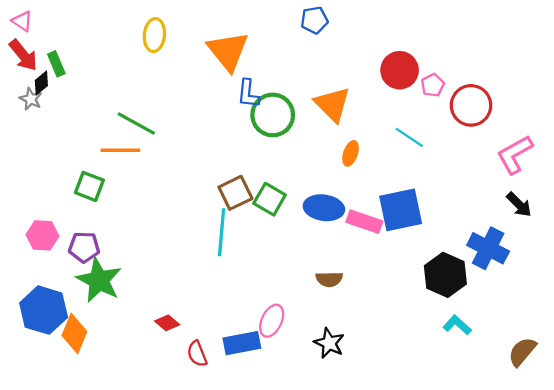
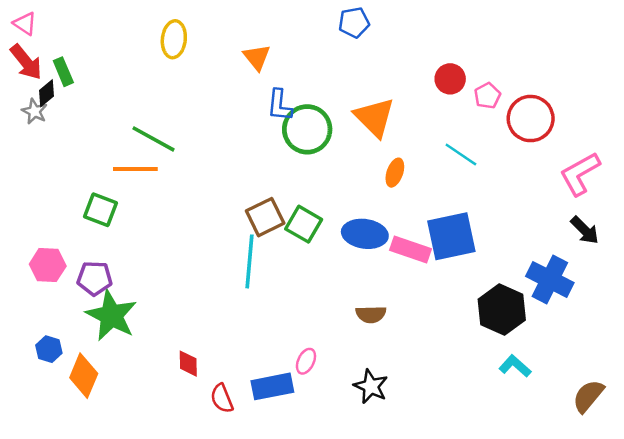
orange triangle: (228, 51) -> (257, 57), size x0.6
red circle: (400, 70) -> (450, 79), size x0.7
blue hexagon: (44, 310) -> (49, 349), size x0.5
pink ellipse: (272, 321) -> (306, 361), size x0.7
red diamond: (167, 323) -> (188, 364), turned 50

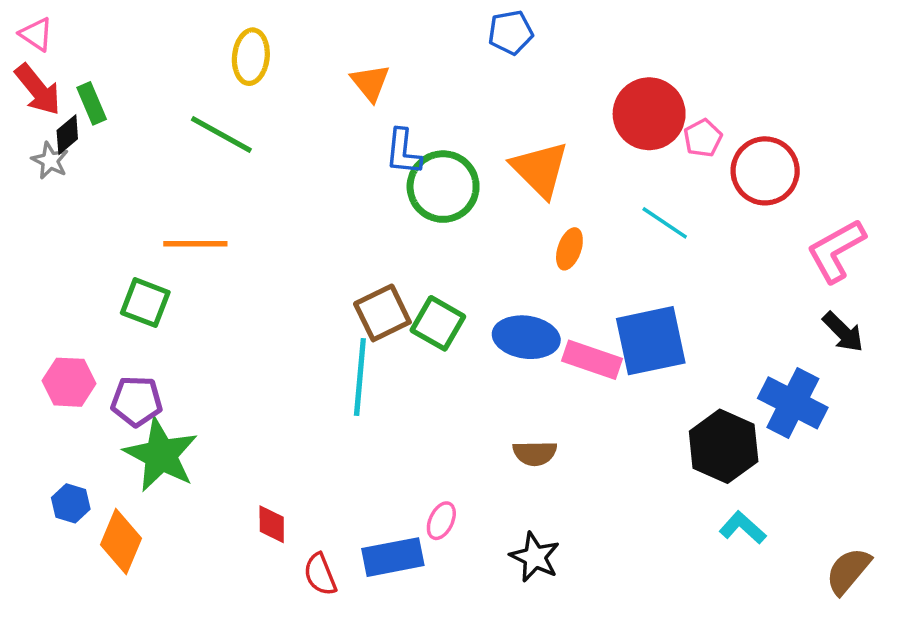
red circle: (450, 79) -> (649, 114), size x1.6
green line: (153, 139) -> (221, 135), moved

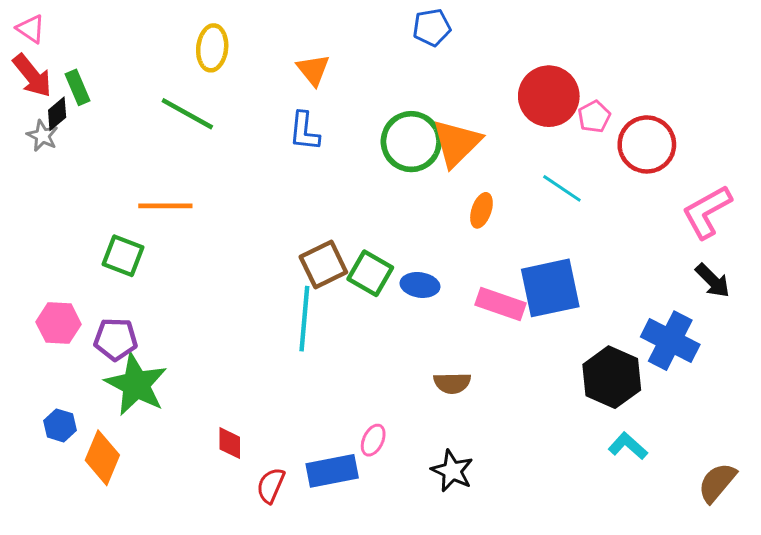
blue L-shape: (403, 152) -> (304, 131), moved
orange triangle: (540, 169) -> (457, 143), turned 30
green circle: (443, 187) -> (411, 142), moved
blue ellipse: (526, 337) -> (420, 285), moved, size x0.7
red semicircle: (320, 574) -> (271, 485), turned 45

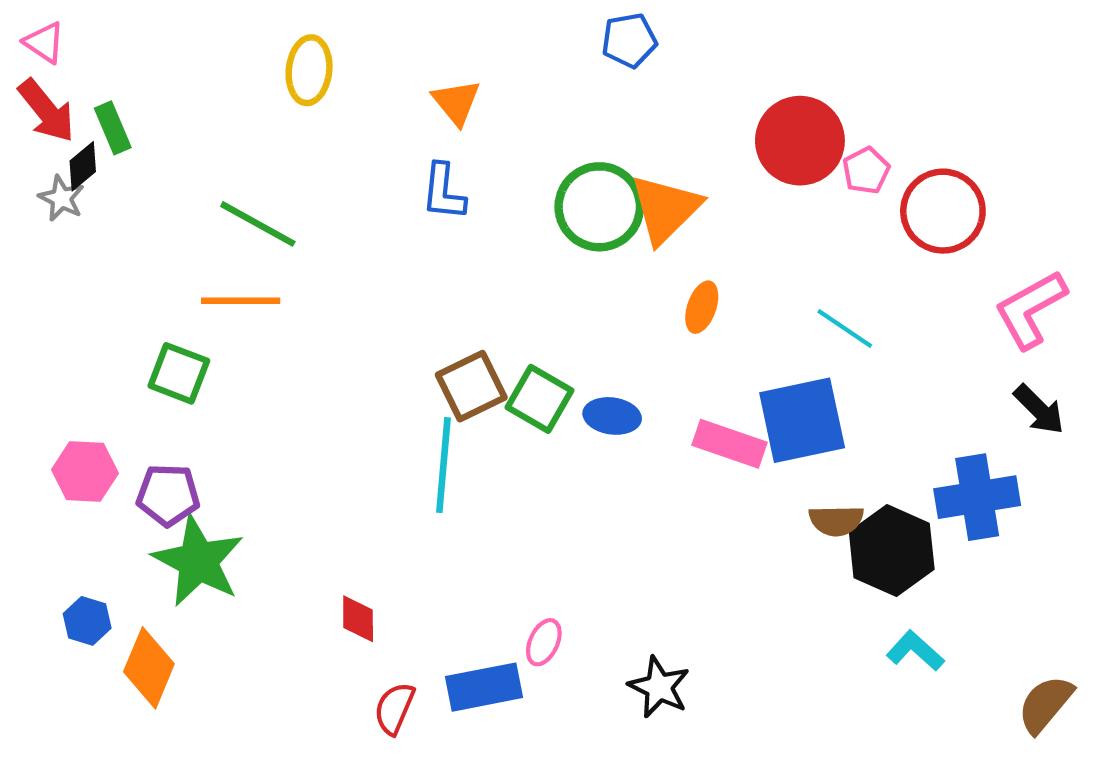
green line: (187, 114) -> (258, 224), moved
cyan line: (562, 188) -> (845, 328), moved
blue cross: (670, 341) -> (977, 497), turned -36
brown semicircle: (452, 383) -> (836, 521), moved
red diamond: (230, 443) -> (358, 619), moved

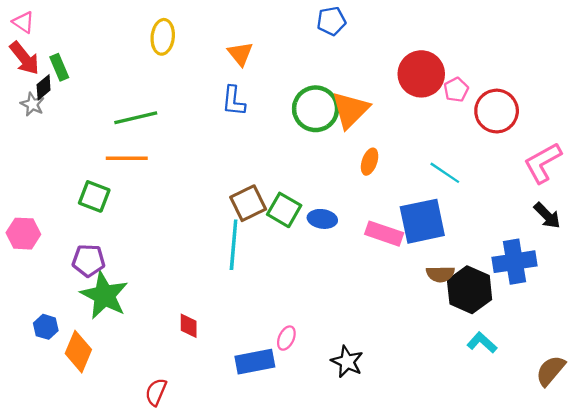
green line: (258, 224) -> (136, 118), turned -42
pink hexagon: (85, 471) -> (23, 234), moved
red semicircle: (394, 708) -> (156, 392), moved

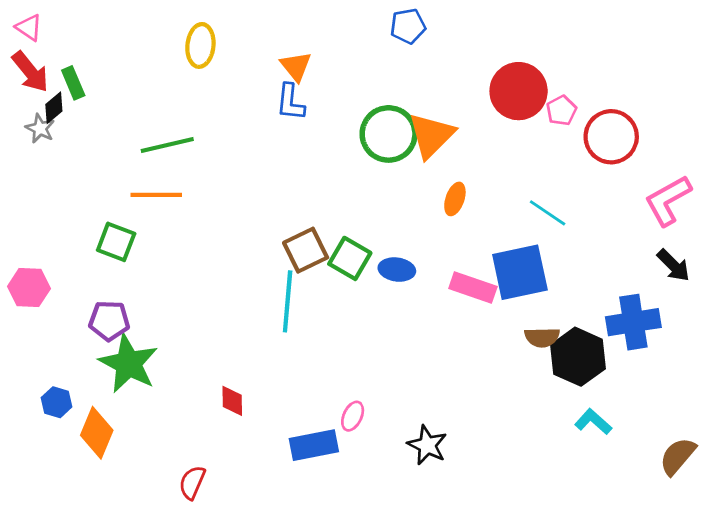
blue L-shape: (234, 101) -> (290, 102), moved

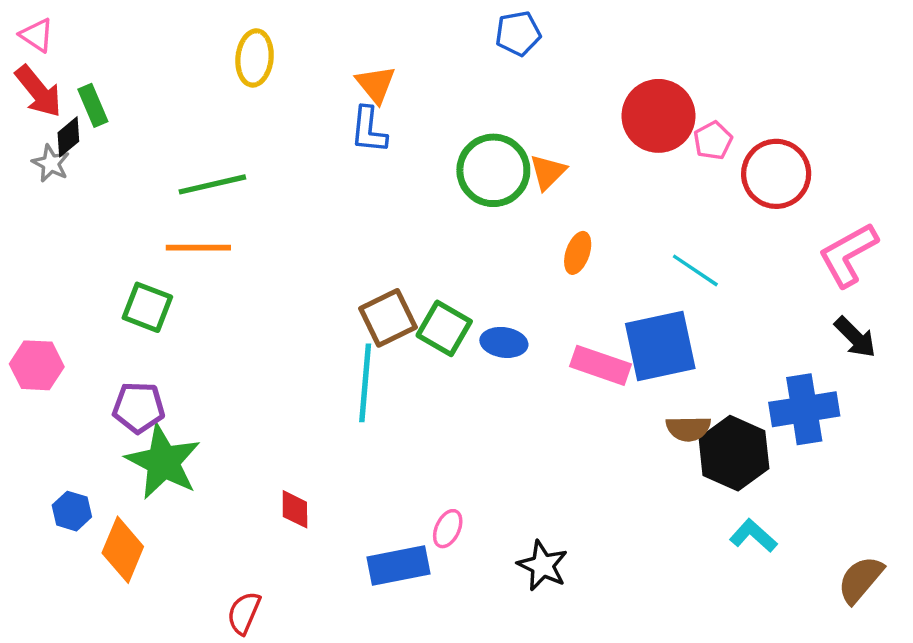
orange triangle: (431, 135) -> (548, 172), size x0.6

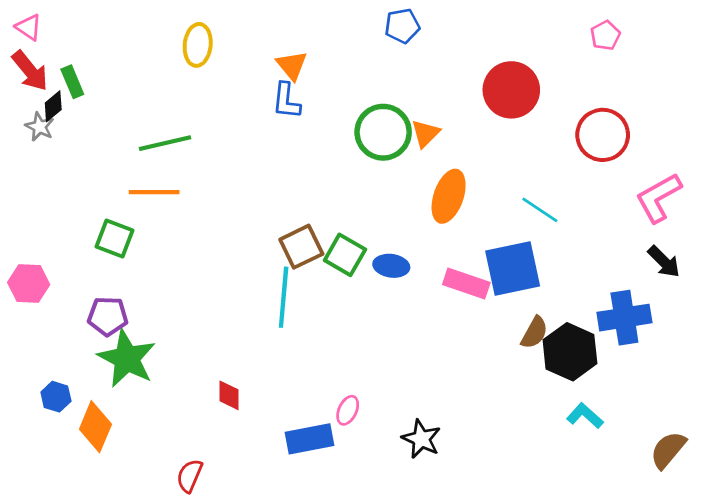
pink pentagon: (713, 140) -> (605, 35), moved
orange ellipse: (578, 253) -> (449, 196), size x1.6
brown semicircle: (688, 429) -> (534, 333), turned -60

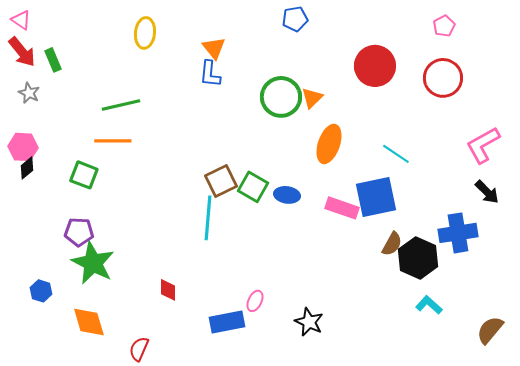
black diamond: (53, 106) -> (27, 168), moved
red circle: (603, 135) -> (443, 78), moved
pink hexagon: (29, 284) -> (23, 147), moved
orange diamond: (95, 427) -> (89, 322), moved, turned -39

